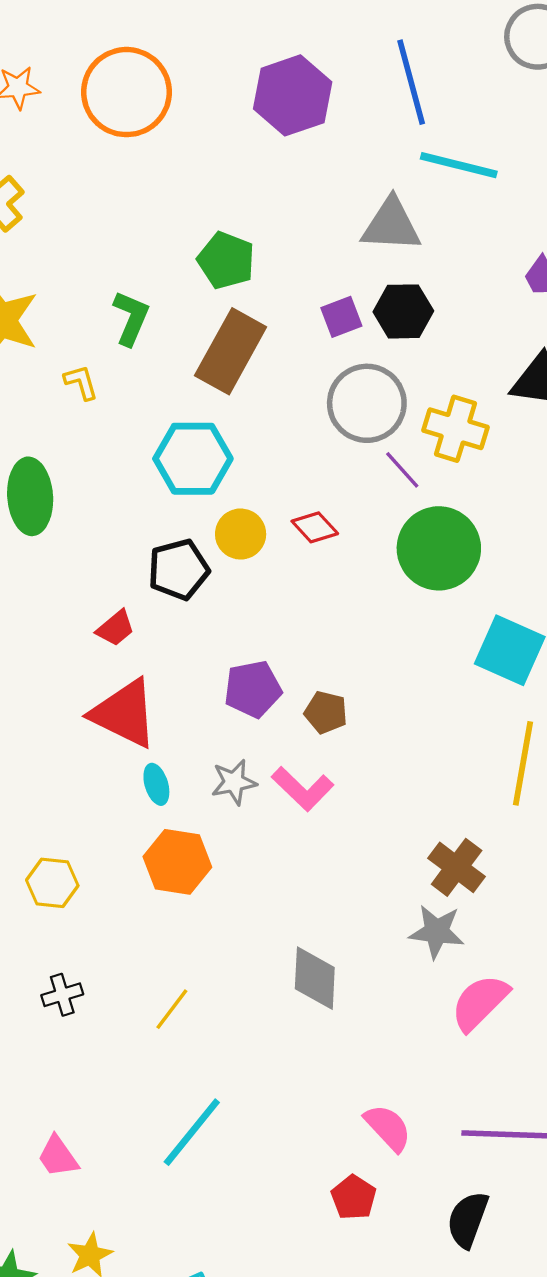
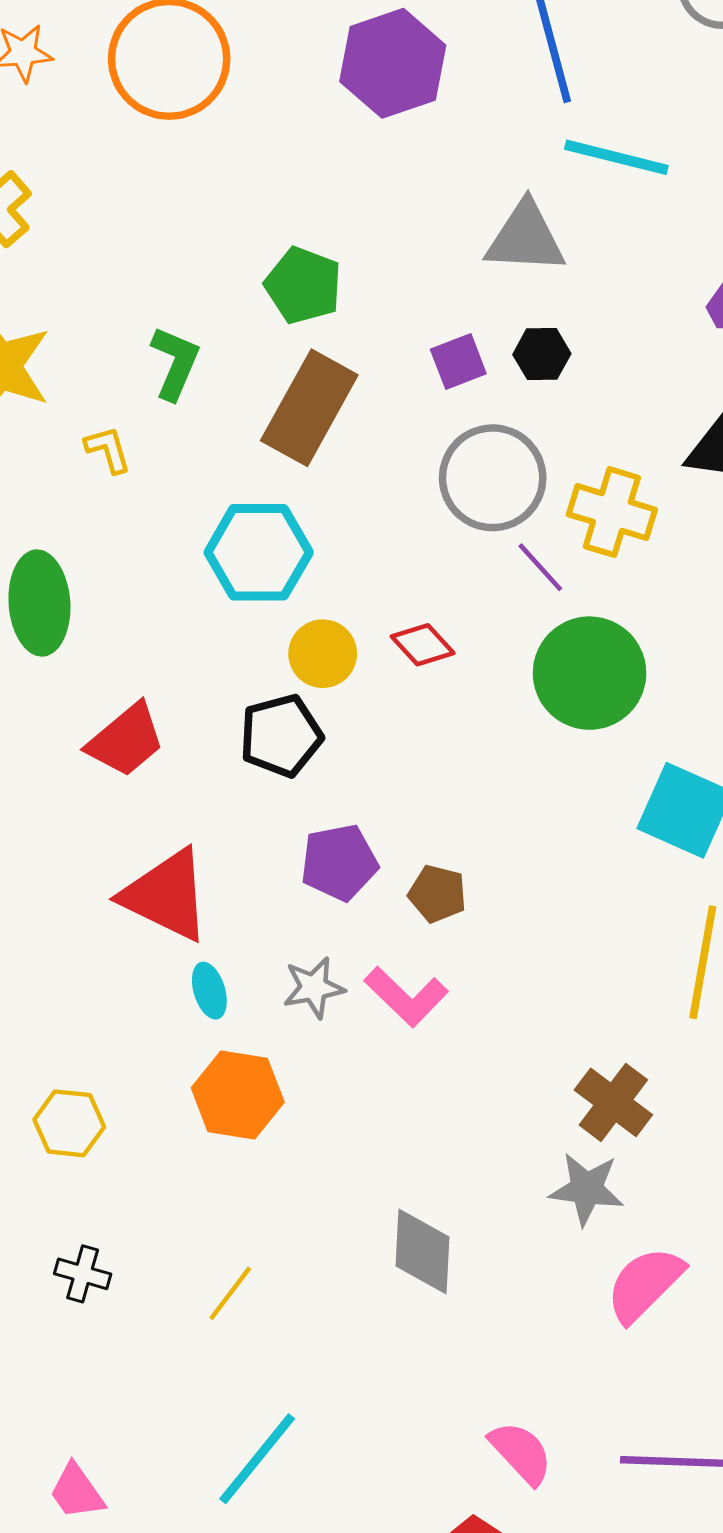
black hexagon: (403, 311) -> (542, 354), size x0.7
black pentagon: (179, 569) -> (281, 736), moved
red trapezoid: (115, 628) -> (126, 740), moved, size x1.5
black cross: (62, 995) -> (83, 1274), turned 33

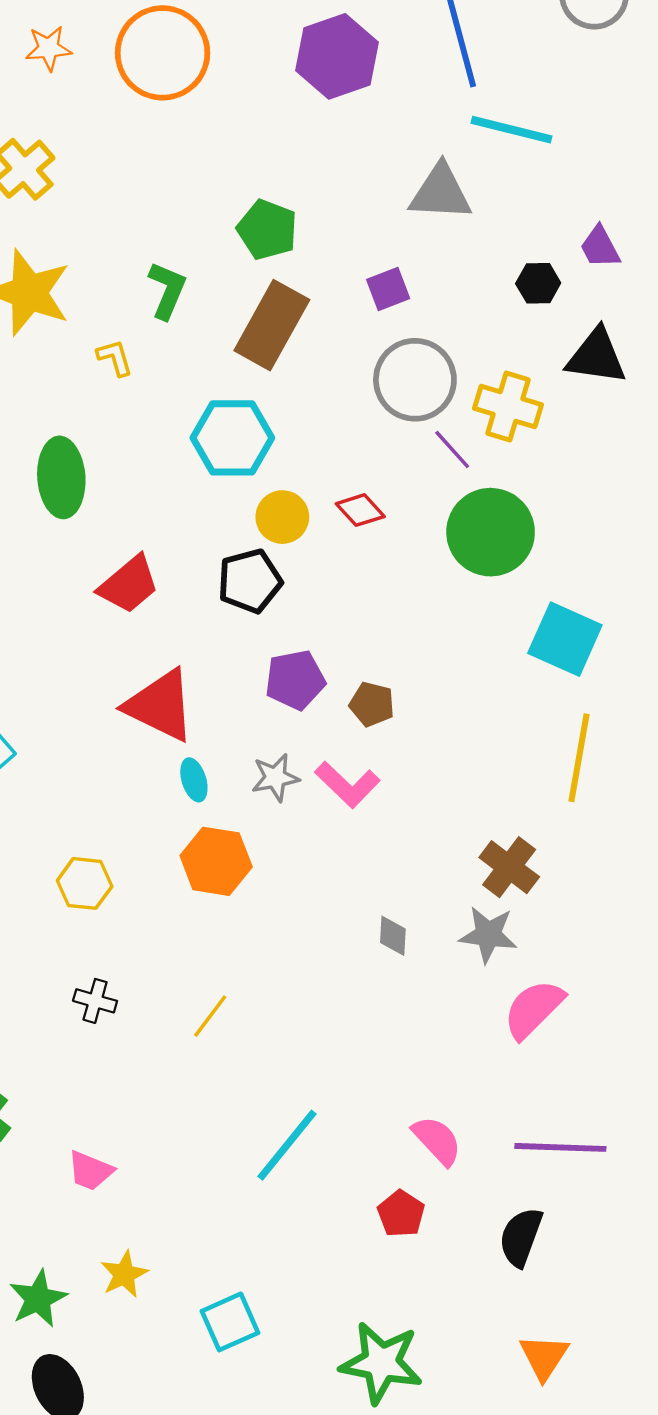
black hexagon: (542, 354) -> (538, 283), moved
gray diamond: (423, 1252) -> (393, 936), moved, size x0.6
cyan line: (257, 1459) -> (287, 1145), moved
pink trapezoid: (77, 1492) -> (90, 1171), turned -33

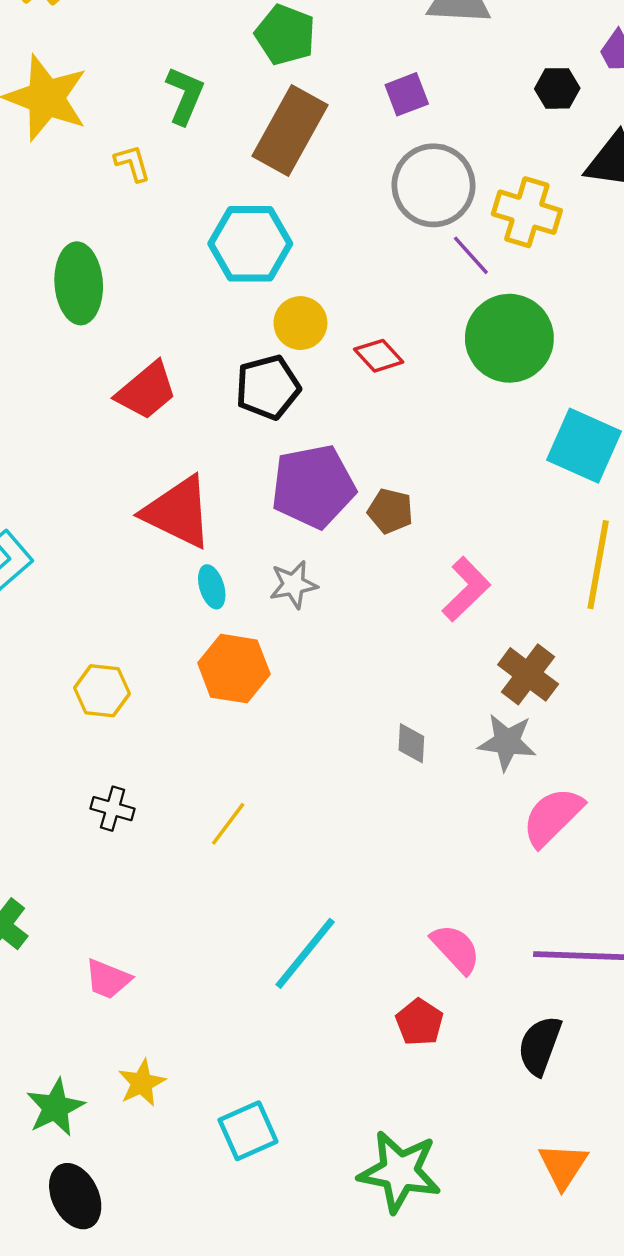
red diamond: (360, 510) -> (379, 356), moved
purple pentagon: (295, 680) -> (313, 486), size x1.4
pink L-shape: (347, 785) -> (466, 589), moved, turned -88

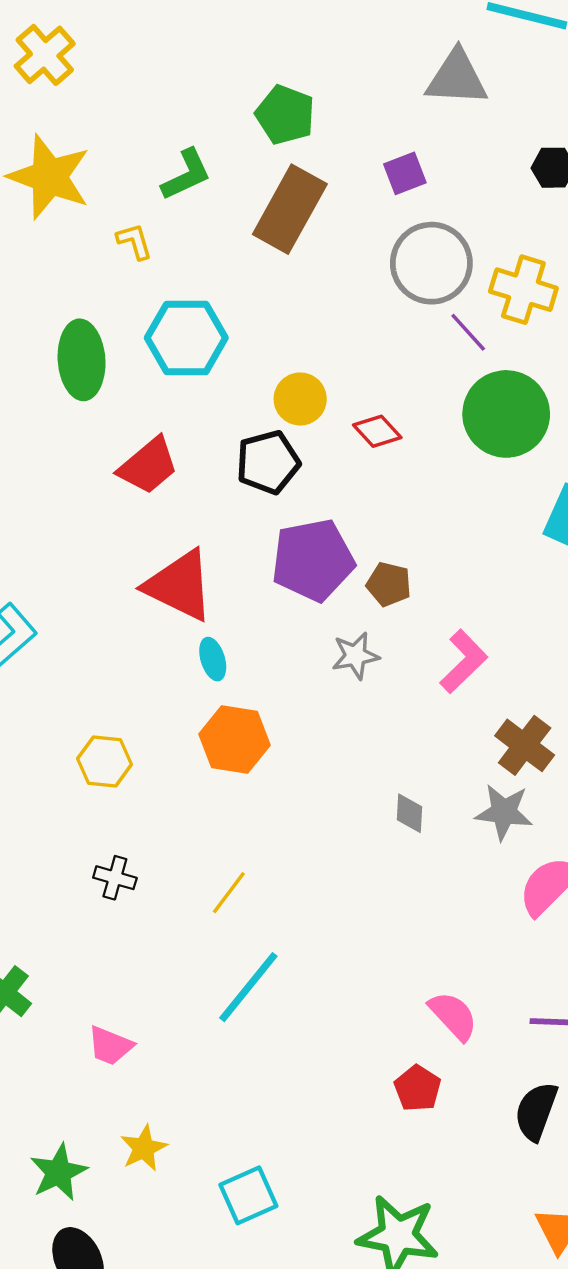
green L-shape: (185, 95) -> (186, 175), turned 42
cyan hexagon: (250, 244) -> (186, 338), moved
gray star: (293, 585) -> (355, 656), moved
cyan line: (305, 953) -> (248, 987), moved

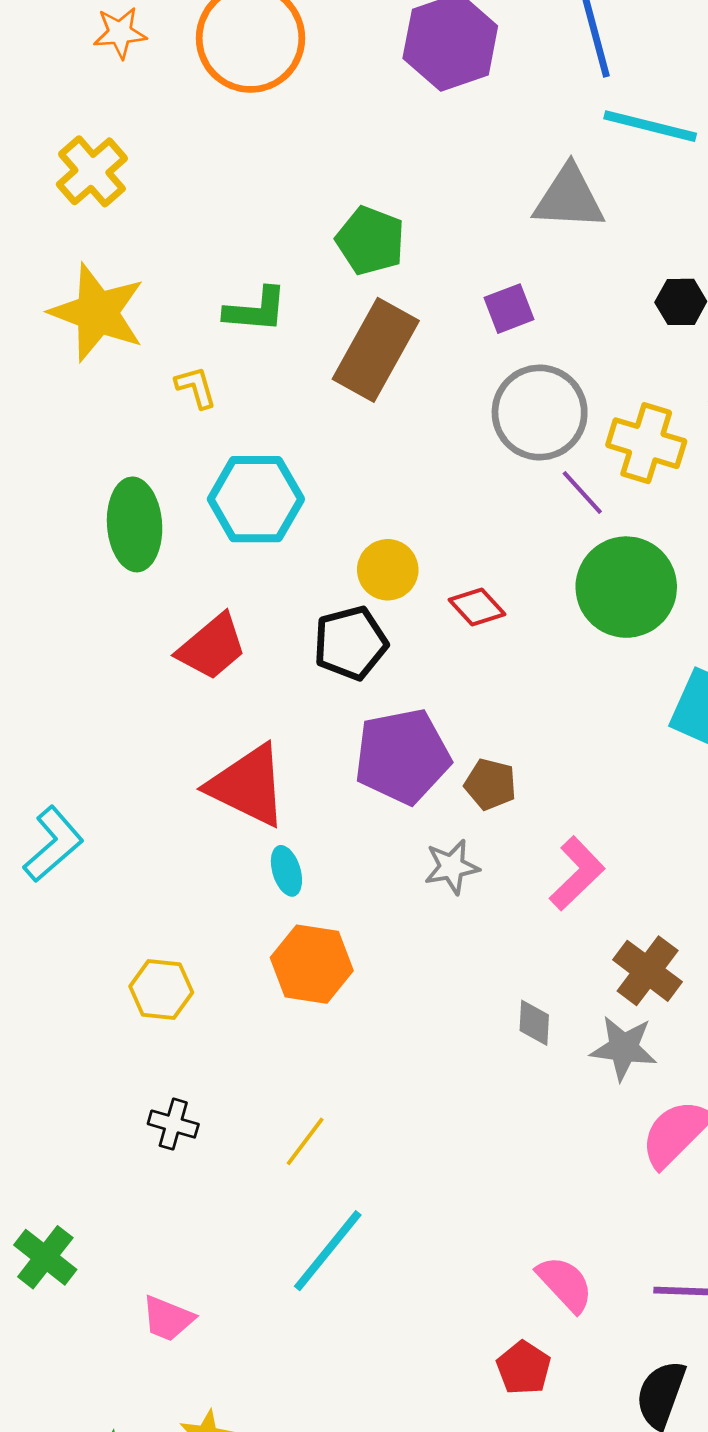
green L-shape: (186, 175) -> (256, 310), turned 30
gray diamond: (409, 813) -> (534, 1023), moved

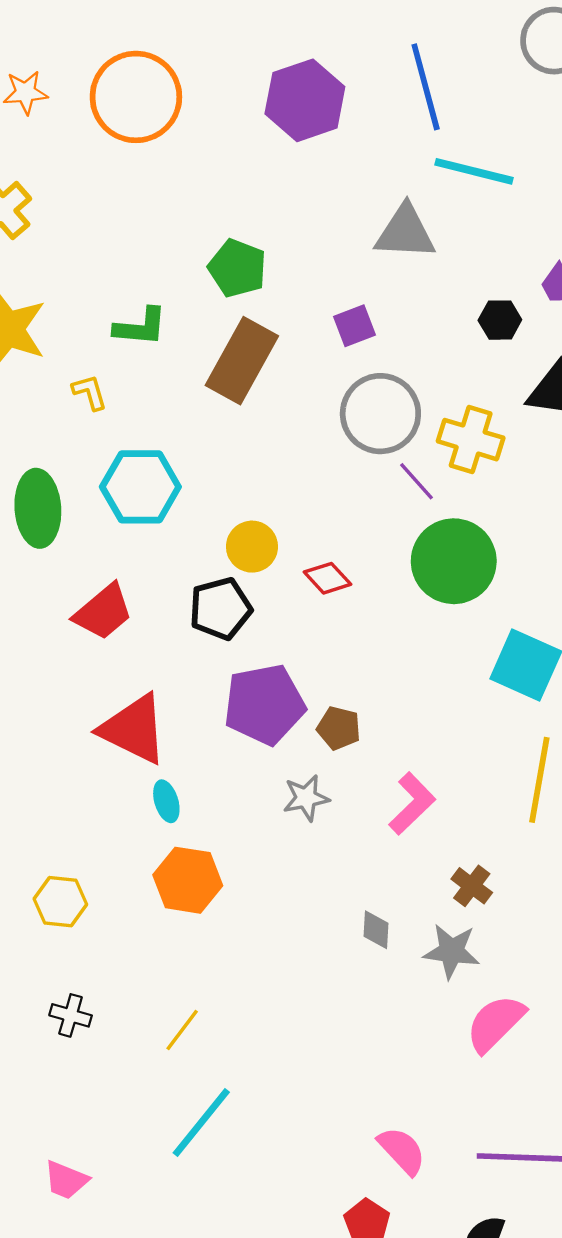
brown cross: (648, 971) -> (472, 886), size x0.7

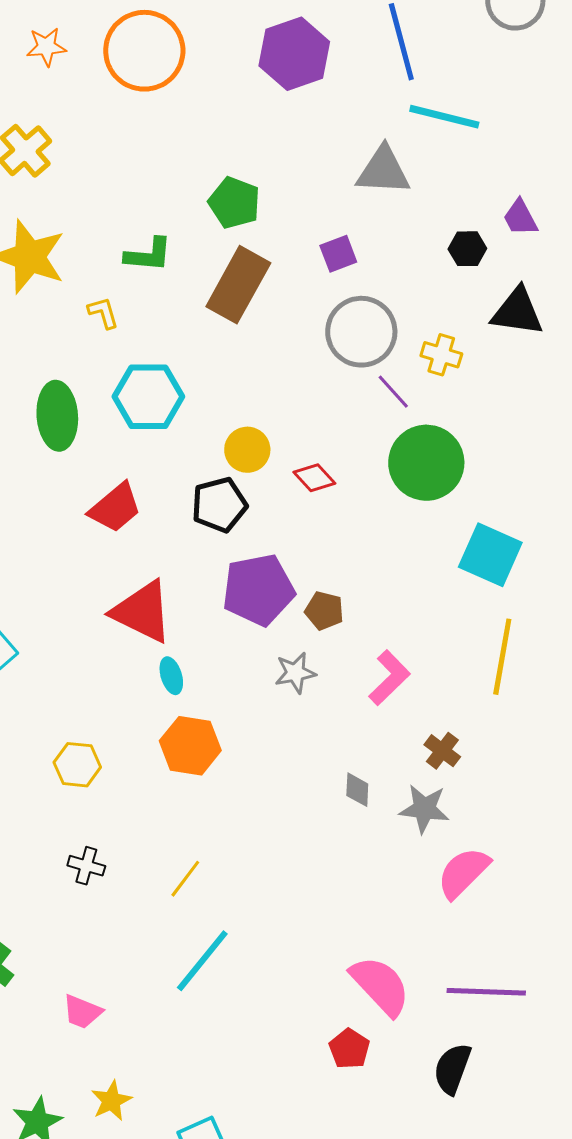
yellow cross: (471, 440) -> (441, 355), size x0.7
pink semicircle: (402, 1151) -> (380, 986), size x1.4

